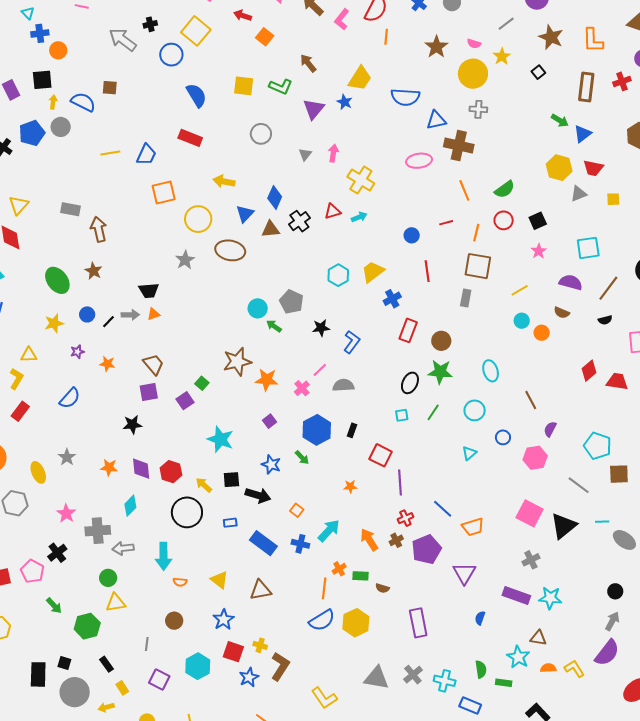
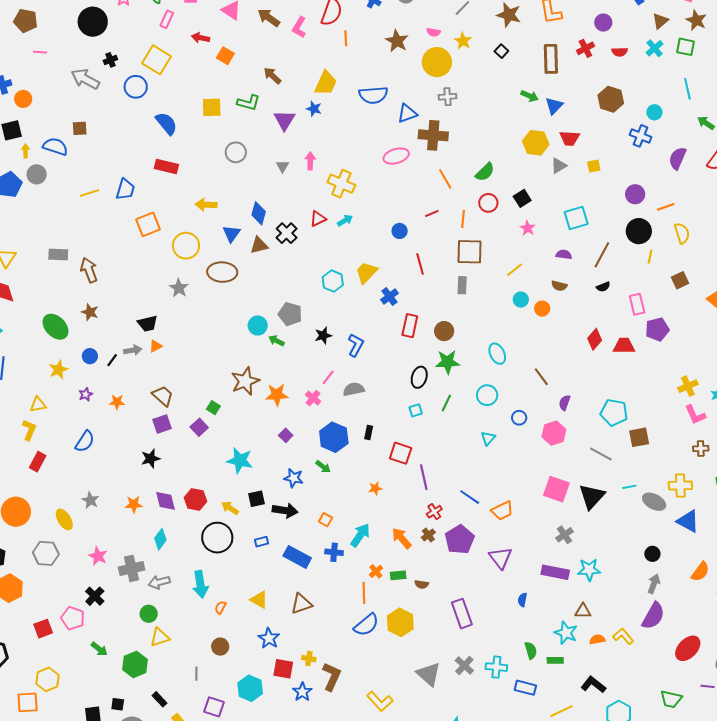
purple semicircle: (571, 282) -> (564, 255), size x0.7
orange semicircle: (180, 582) -> (220, 607), turned 120
gray triangle: (376, 678) -> (429, 674), turned 40

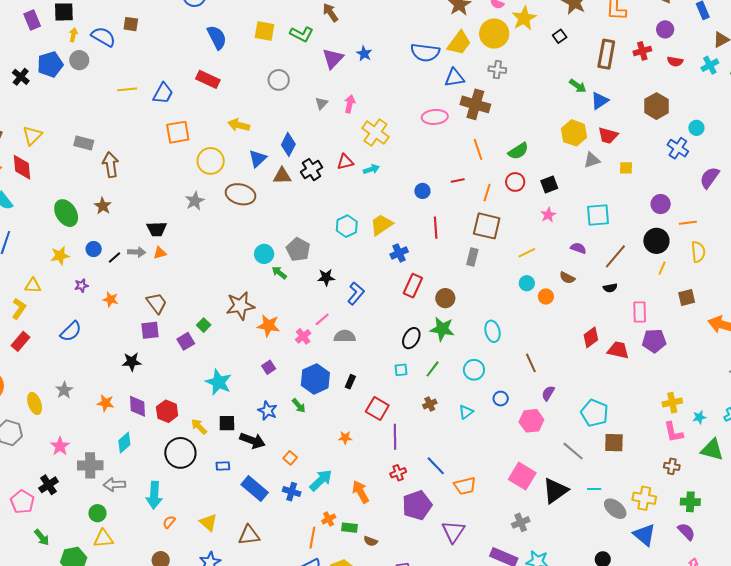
yellow star: (463, 41) -> (524, 18), size x1.4
yellow trapezoid: (326, 83) -> (459, 43), moved
brown cross: (428, 535) -> (430, 404), moved

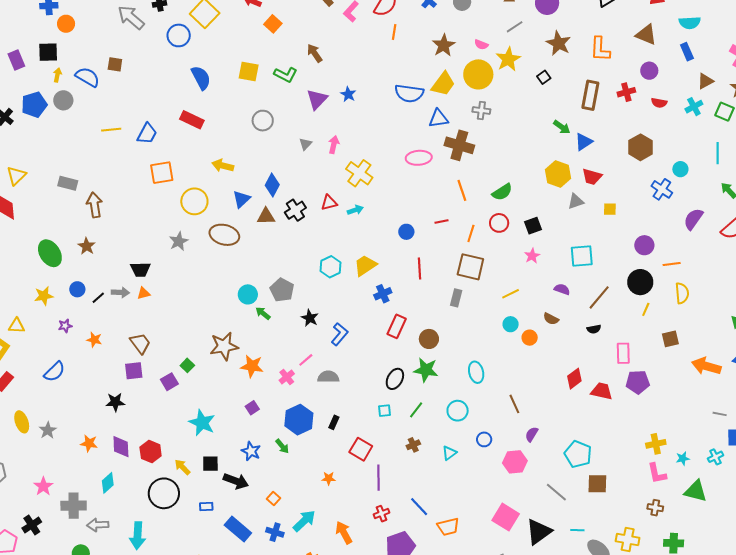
black star: (326, 277) -> (310, 318), turned 30
yellow ellipse: (35, 403) -> (22, 422), moved

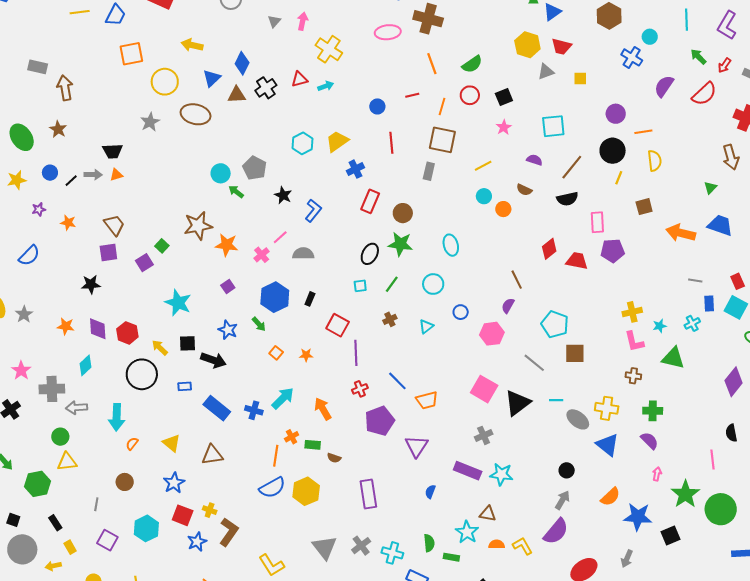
black semicircle: (594, 329) -> (567, 199), size x1.5
brown line: (514, 404) -> (517, 280), moved
orange square: (273, 499) -> (276, 353), moved

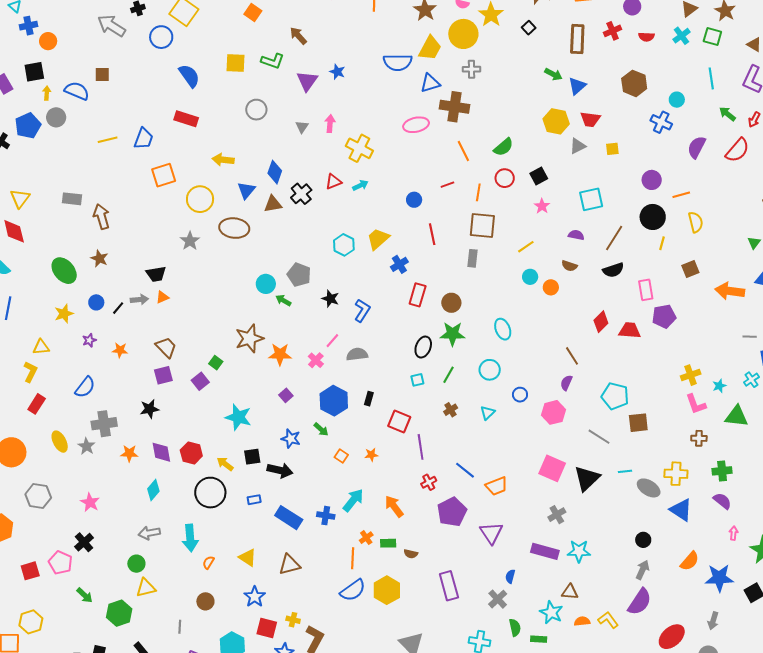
gray cross: (52, 389) -> (104, 424), moved
gray cross: (361, 546) -> (498, 599), moved

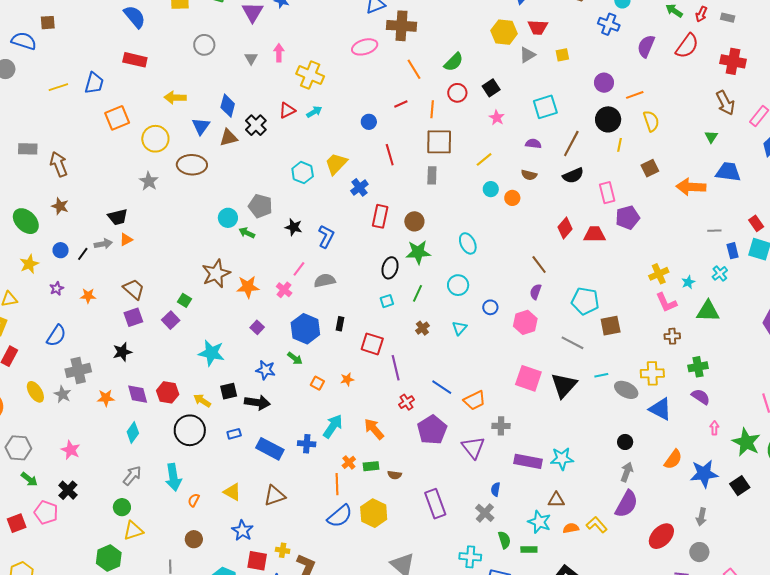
gray cross: (557, 515) -> (501, 426), moved, turned 36
gray arrow: (149, 533) -> (132, 476), turned 145
green arrow: (85, 595) -> (29, 479), moved

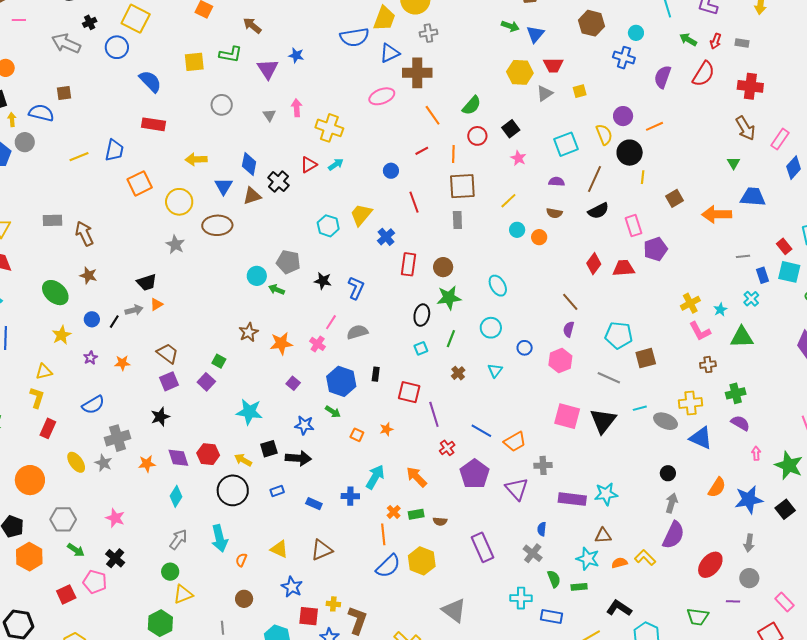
yellow semicircle: (651, 121) -> (604, 134), moved
brown star: (216, 274) -> (249, 332), size x0.7
blue semicircle: (56, 336) -> (93, 405), turned 30
blue rectangle: (270, 449) -> (314, 504), size x0.6

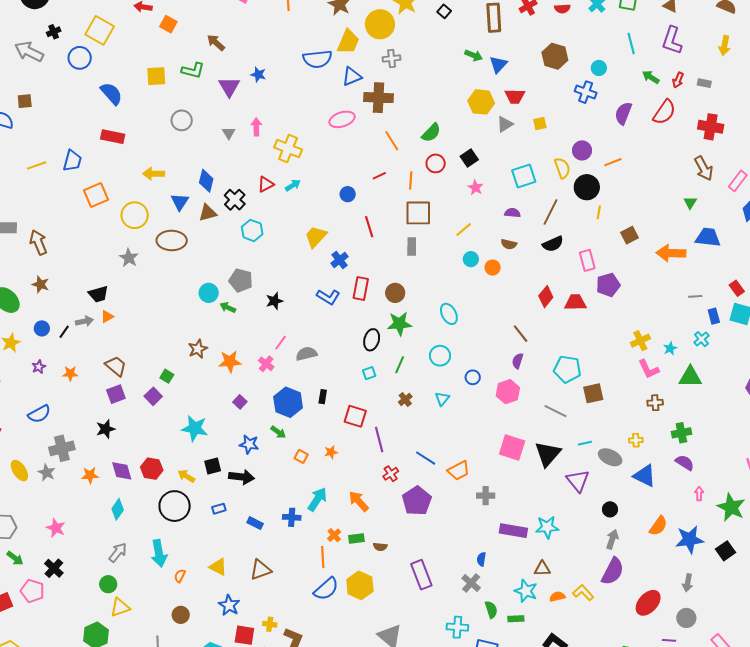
cyan hexagon: (328, 226) -> (252, 230), moved
black star: (323, 281) -> (274, 301), turned -30
blue L-shape: (356, 288) -> (328, 297), moved, turned 95
yellow cross: (690, 403) -> (636, 440), size x0.6
purple triangle: (517, 489) -> (578, 481), moved

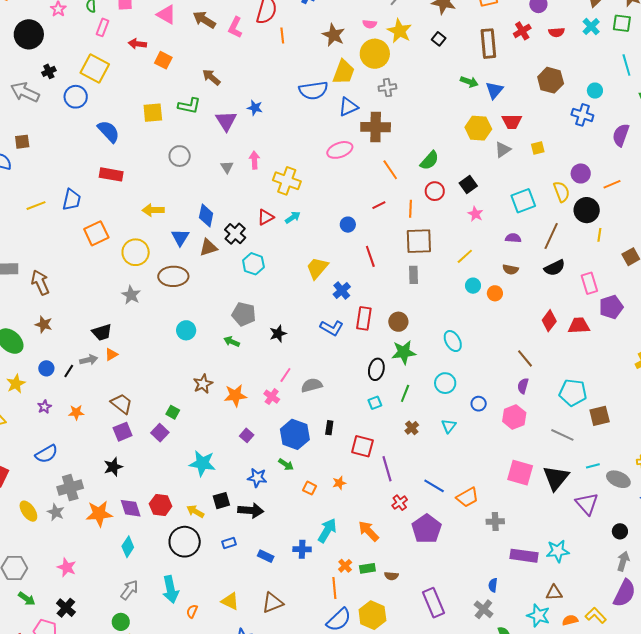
cyan circle: (209, 293) -> (186, 330), moved
orange star: (90, 475) -> (99, 514), size x1.5

